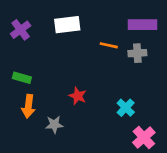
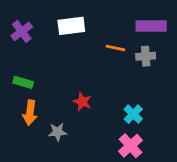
pink cross: (144, 138) -> (131, 146), moved

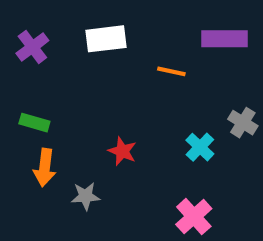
gray cross: (146, 56) -> (243, 123), moved, turned 36
cyan cross: (133, 114) -> (200, 147), moved

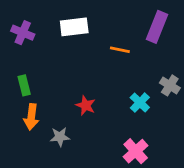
purple rectangle: (224, 39) -> (157, 27), turned -68
purple cross: (32, 47) -> (23, 33), turned -30
green rectangle: (34, 123) -> (24, 85), turned 60

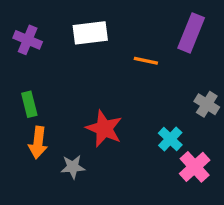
cyan cross: (140, 103) -> (170, 139), moved
red star: (86, 105) -> (104, 129), size x1.5
pink cross: (136, 151) -> (195, 167), moved

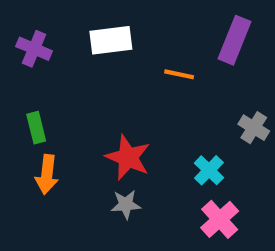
gray star: (73, 167) -> (126, 204), moved
pink cross: (195, 167) -> (220, 219), moved

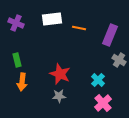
purple rectangle: (235, 40) -> (110, 35), moved
orange line: (179, 74) -> (79, 28), moved

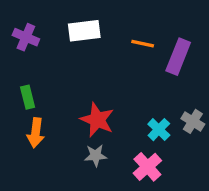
orange line: (79, 28) -> (143, 44), moved
gray cross: (119, 60) -> (193, 121), moved
pink cross: (103, 103) -> (147, 167), moved

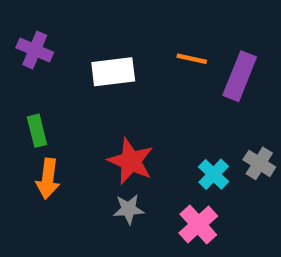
white rectangle: (84, 31) -> (113, 72), moved

